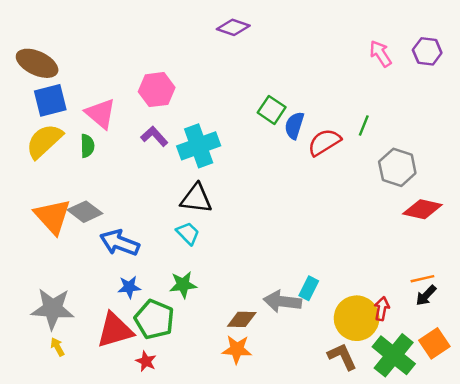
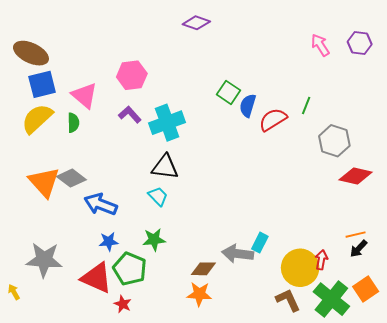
red triangle: (115, 330) -> (97, 278), turned 40
yellow arrow: (57, 347) -> (14, 292), moved

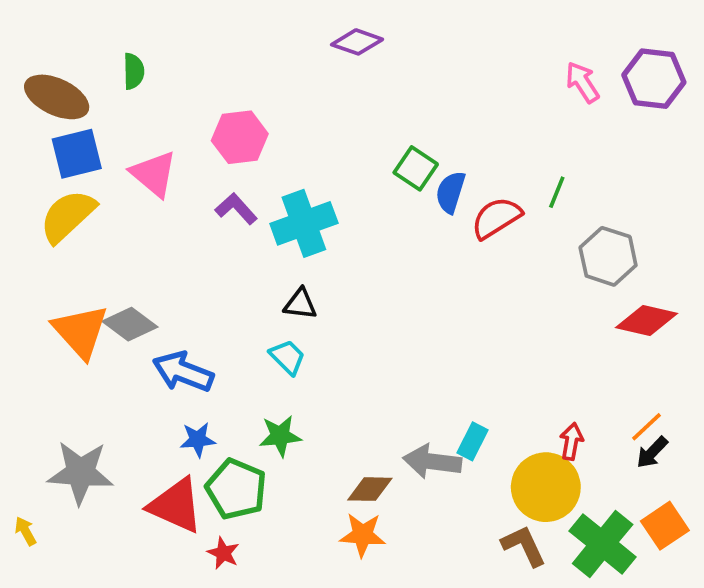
purple hexagon: (360, 43) -> (654, 79), size x1.4
green semicircle: (73, 123) -> (134, 71), moved
black triangle: (165, 167) -> (300, 304), size x0.7
orange line: (356, 235) -> (647, 427), turned -30
red arrow: (321, 260) -> (571, 441), moved

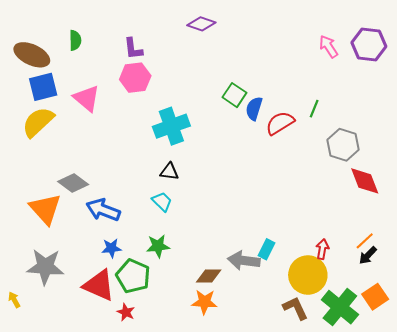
purple L-shape: (236, 209) -> (133, 49), moved, turned -145
red diamond: (647, 320) -> (365, 181), turned 56
orange triangle: (80, 331) -> (45, 209), moved

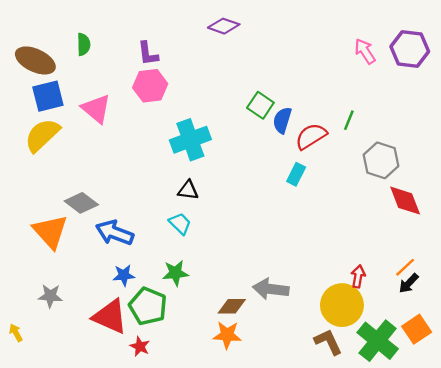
cyan rectangle: (266, 249) -> (296, 174), moved
gray star: (45, 267) -> (50, 296), size x0.6

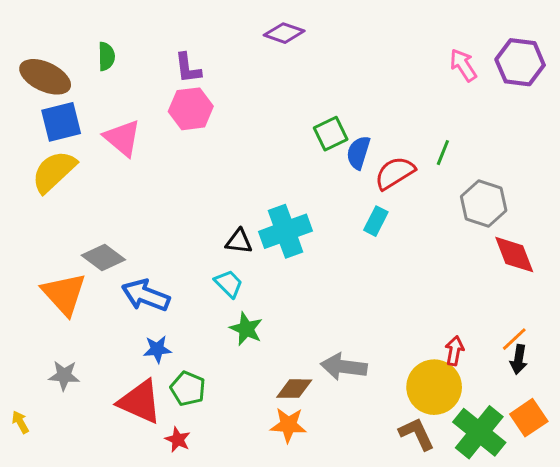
green square: (260, 105) -> (331, 134), turned 30
cyan cross: (190, 140) -> (285, 231), moved
green star: (175, 273) -> (246, 329), moved, turned 30
black arrow: (409, 283) -> (519, 359), turned -35
green pentagon: (148, 306) -> (188, 389), size x0.7

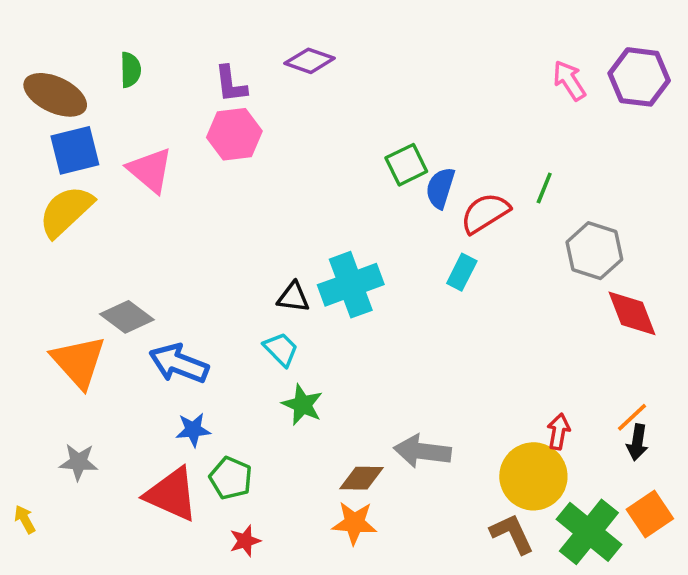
purple diamond: (284, 33) -> (310, 61), moved
red star: (178, 440) -> (245, 541), moved, turned 30

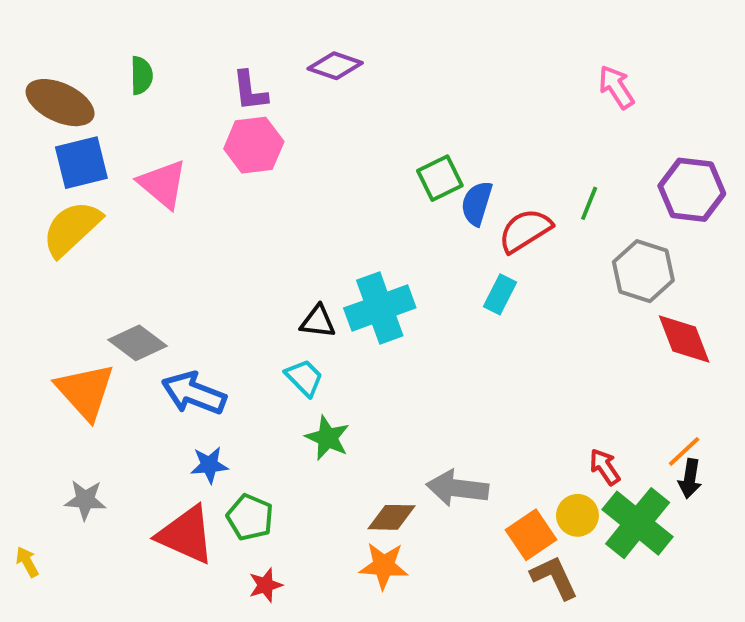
purple hexagon: (639, 77) -> (692, 190), moved
red arrow: (559, 432) -> (605, 467), turned -44
yellow circle: (533, 476) -> (577, 515), size x0.6
orange square: (650, 514) -> (531, 535), moved
green cross: (589, 532) -> (638, 523), moved

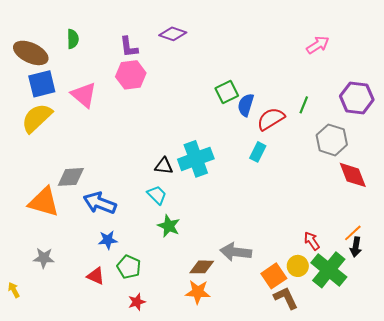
pink arrow: (616, 87) -> (318, 45), turned 90
gray diamond: (138, 343) -> (71, 177), turned -40
orange triangle: (85, 391) -> (44, 202), turned -32
red triangle: (186, 535) -> (96, 276), size x0.6

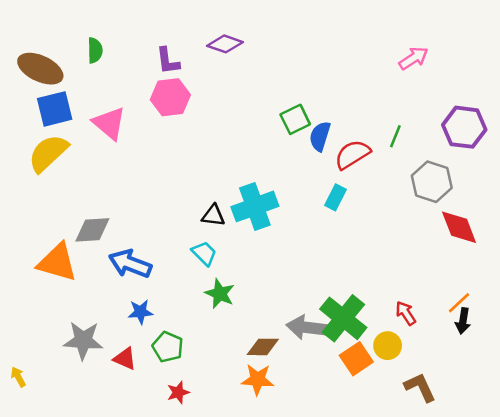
gray star: (44, 258) -> (83, 340), moved, size x1.4
green cross: (329, 270) -> (343, 318), moved
brown L-shape: (286, 298) -> (420, 387), moved

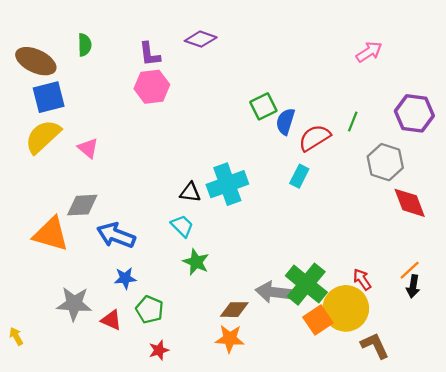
pink triangle: (109, 123) -> (88, 148), moved, size x0.7
yellow circle: (388, 346) -> (346, 308), size x1.8

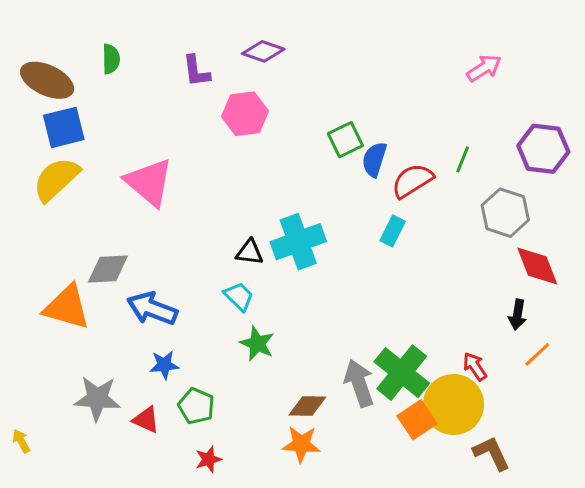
pink hexagon: (152, 87) -> (245, 114), moved
pink triangle: (88, 148) -> (149, 182), moved, size x1.8
black arrow: (413, 286) -> (517, 315), moved
gray arrow: (274, 292) -> (359, 383), turned 64

